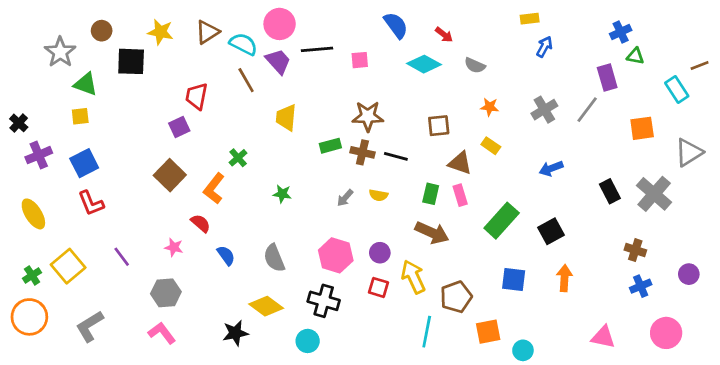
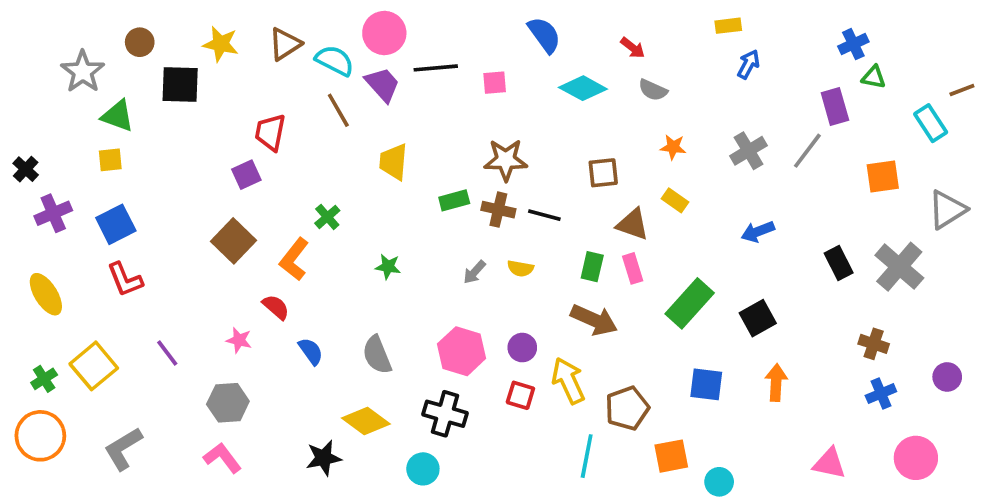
red arrow: (444, 35) -> (633, 48), moved

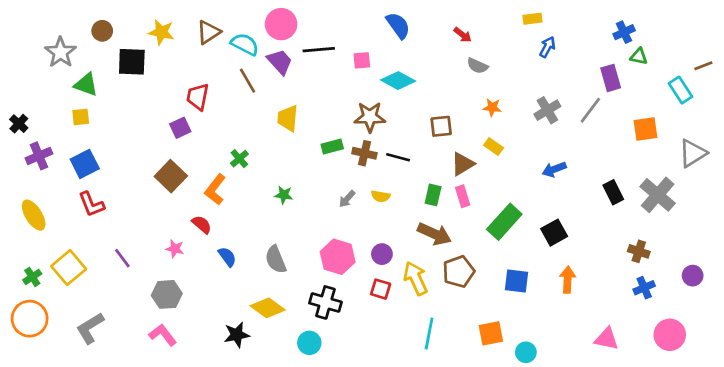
cyan diamond: (583, 88) -> (398, 81), moved
brown triangle: (633, 224) -> (463, 164), turned -50
brown pentagon: (627, 408) -> (459, 272), moved

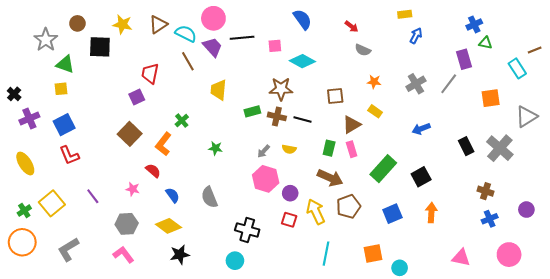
pink hexagon: (338, 257) -> (266, 179), moved
blue square: (516, 281) -> (392, 214), turned -30
yellow diamond: (268, 308) -> (168, 226), moved

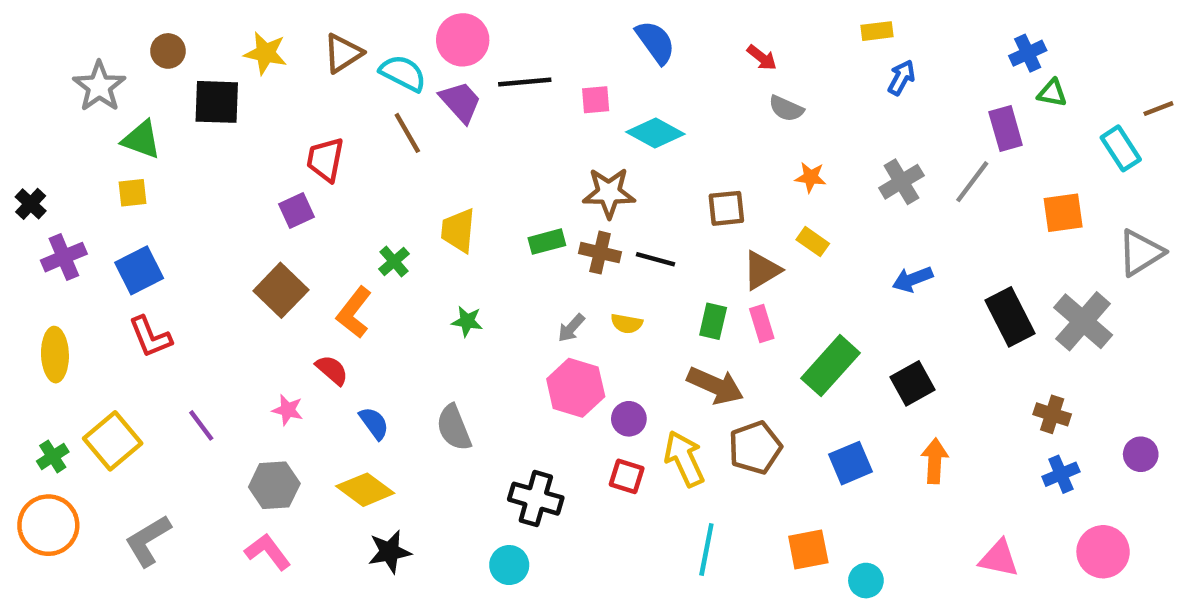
yellow trapezoid: (219, 90) -> (458, 230), moved
black rectangle: (466, 146) -> (1010, 317), size x1.4
yellow ellipse: (25, 164) -> (55, 355), turned 30

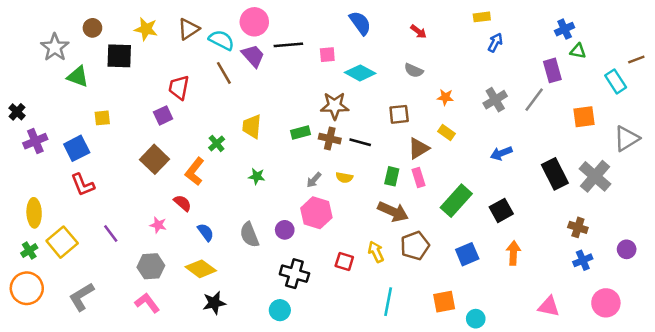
gray semicircle: (786, 109) -> (414, 70), moved
yellow square: (133, 193) -> (102, 118), moved
yellow ellipse: (55, 355) -> (34, 213), moved
purple circle: (629, 419) -> (285, 230), moved
yellow arrow: (684, 459) -> (376, 252), size x0.7

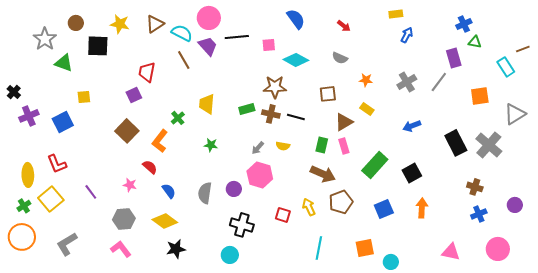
red L-shape: (83, 185) -> (57, 164), moved
gray semicircle: (249, 235) -> (205, 193), turned 30

